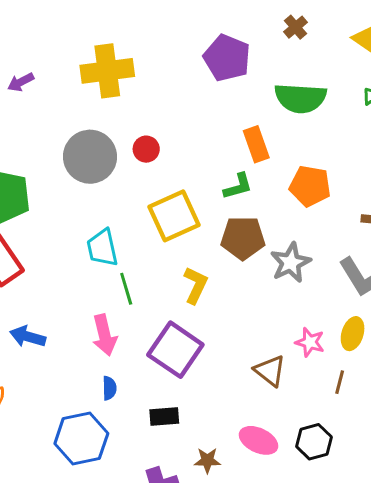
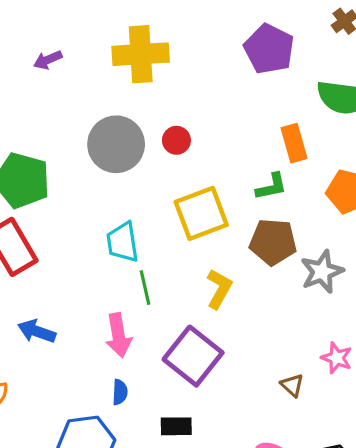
brown triangle: (270, 371) -> (292, 385), size x0.7

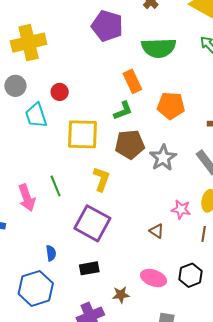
gray circle: (116, 144) -> (15, 86), moved, size x0.6
yellow square: (201, 213) -> (82, 134), turned 32
cyan trapezoid: (123, 242) -> (36, 115), moved
pink arrow: (119, 335) -> (27, 198), moved

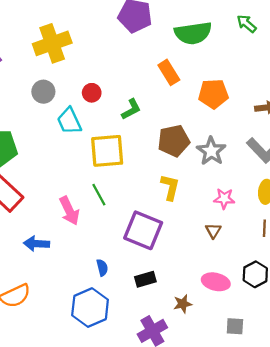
green L-shape: (123, 111) -> (131, 109), moved
yellow square: (82, 134) -> (107, 151), moved
yellow L-shape: (101, 179) -> (170, 187), moved
pink star: (181, 209) -> (224, 199), moved
brown triangle: (157, 231) -> (213, 231), turned 35

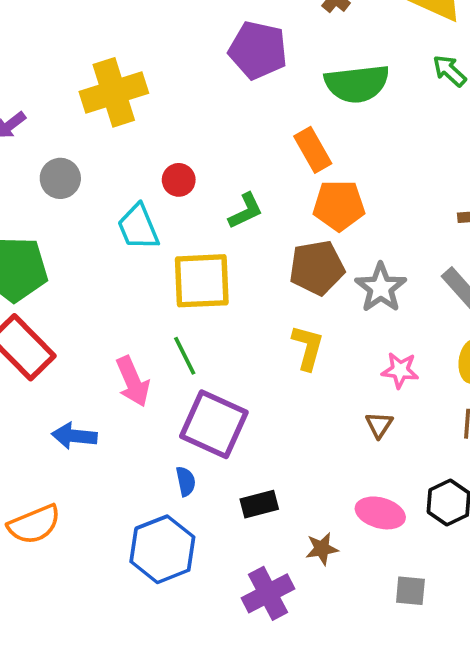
gray circle: (43, 92) -> (60, 178), moved
orange pentagon: (213, 94) -> (339, 205), moved
purple square: (143, 230) -> (214, 424), moved

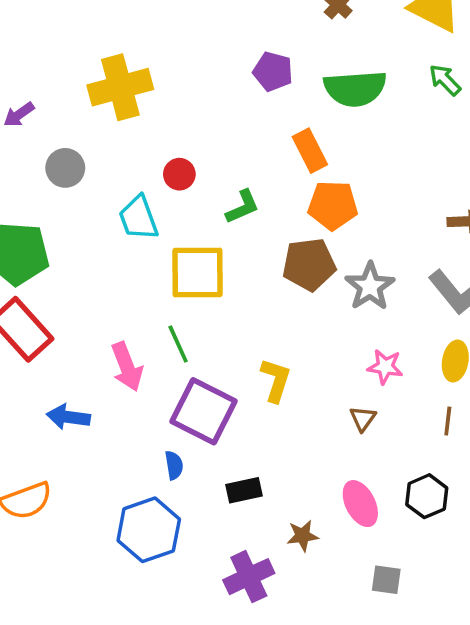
purple pentagon: (258, 50) -> (273, 71), moved, size x0.7
yellow L-shape: (308, 347) -> (276, 380), moved
pink ellipse: (380, 513) -> (360, 504), turned 45

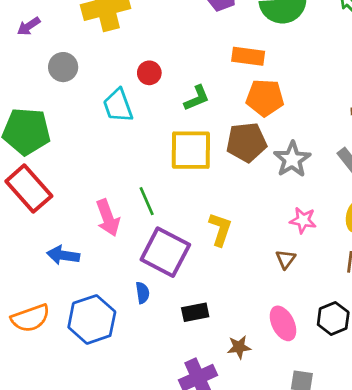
orange rectangle: (310, 151) -> (248, 56), turned -56
yellow square: (197, 272) -> (191, 150), moved
blue hexagon: (149, 530) -> (92, 319), moved

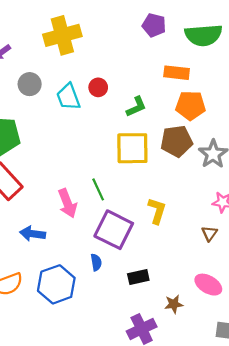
cyan trapezoid: (118, 106) -> (68, 97), moved
pink ellipse: (283, 323) -> (208, 285), turned -32

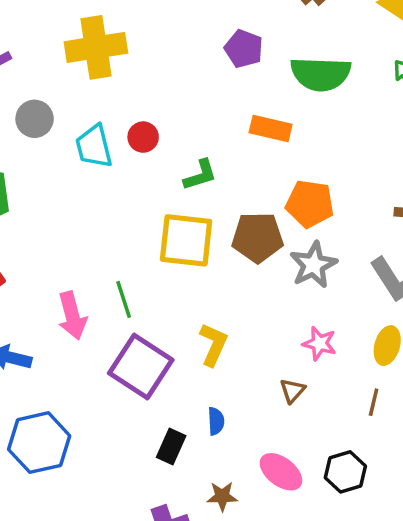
orange pentagon: (191, 105) -> (310, 204), moved
blue semicircle: (96, 262) -> (216, 421), moved
black rectangle: (138, 277) -> (171, 447), turned -60

